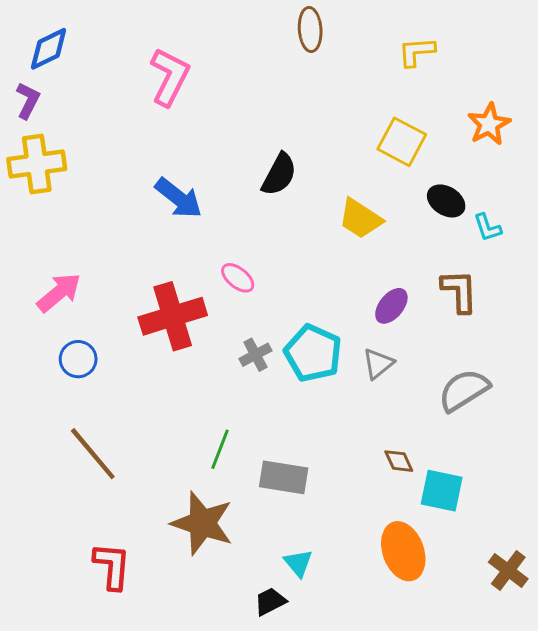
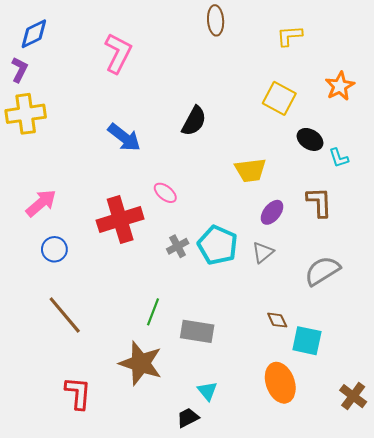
yellow trapezoid: (360, 219) -> (250, 170), moved, turned -40

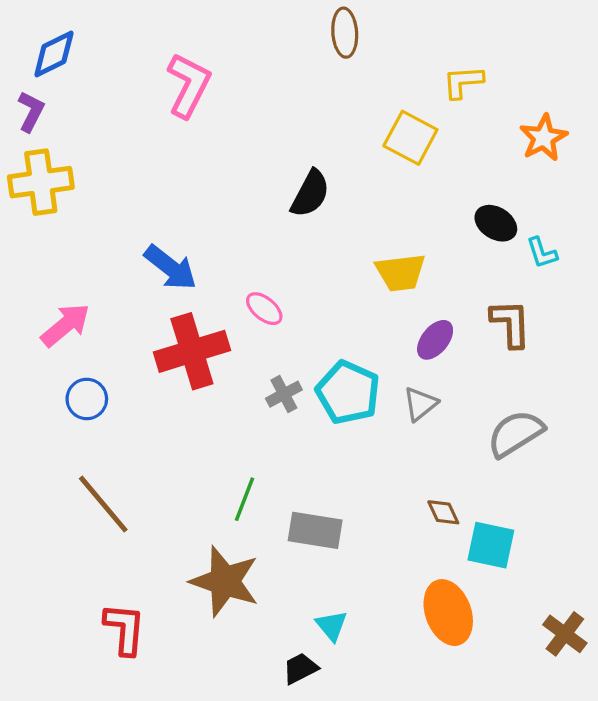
yellow L-shape: (289, 36) -> (463, 82), moved
yellow square: (279, 98) -> (410, 138), moved
blue arrow: (124, 137) -> (171, 268), moved

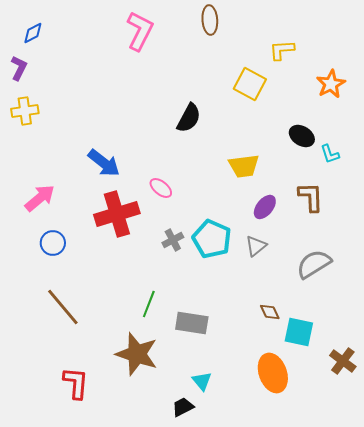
blue diamond: (54, 54) -> (33, 33), size x0.7
pink L-shape: (189, 85) -> (140, 31), moved
yellow cross: (41, 182) -> (25, 111), size x0.7
brown cross: (565, 634) -> (343, 361), moved

